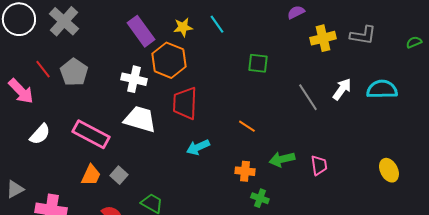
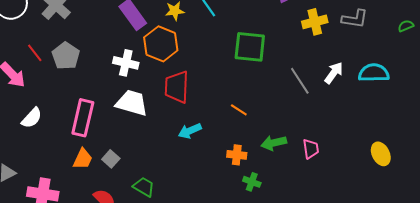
green square: (258, 63) -> (250, 47), size x1.6
pink rectangle: (91, 134) -> (83, 118), turned 75

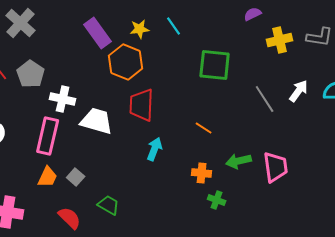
white cross: (126, 63) -> (63, 99), moved
cyan arrow: (190, 131) -> (155, 149), turned 135
pink trapezoid: (311, 149) -> (276, 167), size x1.5

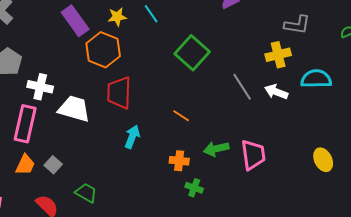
yellow cross: (280, 40) -> (278, 55), moved
green square: (215, 65) -> (192, 53), turned 36
white arrow: (299, 91) -> (276, 92), moved, turned -105

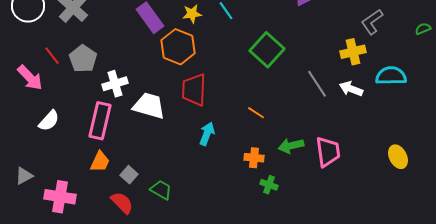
gray L-shape: (297, 25) -> (372, 22), turned 136
white cross: (40, 87) -> (115, 84), turned -30
gray square: (53, 165) -> (129, 175), moved

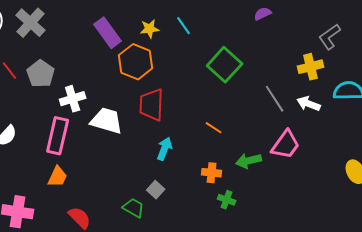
pink trapezoid: (328, 152) -> (286, 145), moved, turned 44
gray square: (129, 175) -> (156, 190), moved
green trapezoid: (161, 190) -> (134, 208), moved

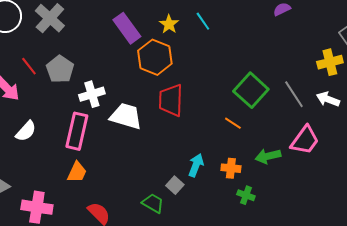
yellow star: (150, 29) -> (169, 24), turned -30
green square: (225, 65) -> (251, 90), moved
cyan arrow: (165, 149) -> (196, 165), moved

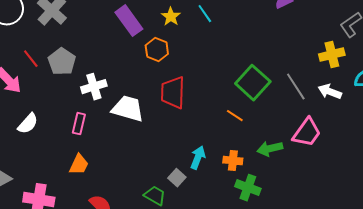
orange hexagon: (155, 57) -> (157, 50), size x0.7
pink rectangle: (77, 131) -> (79, 124), size x0.6
green cross: (246, 195) -> (248, 188), size x1.4

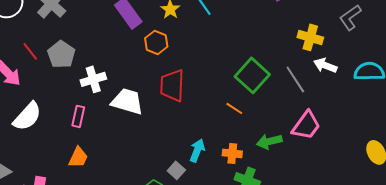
yellow cross: (332, 55) -> (310, 37), moved, turned 30
white arrow: (330, 92) -> (325, 65), moved
white semicircle: (28, 124) -> (27, 116), size x1.4

